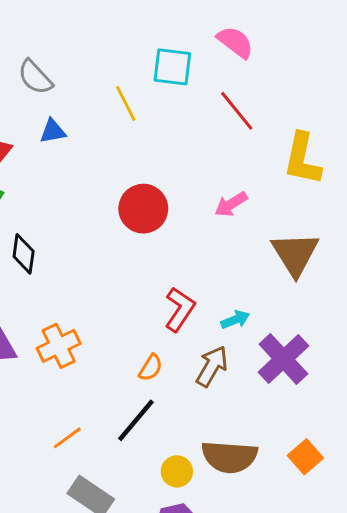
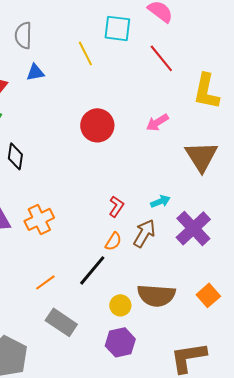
gray semicircle: (35, 77) -> (23, 35), turned 44
red L-shape: (180, 309) -> (116, 206), moved, size x0.7
orange semicircle: (151, 368) -> (113, 241), moved

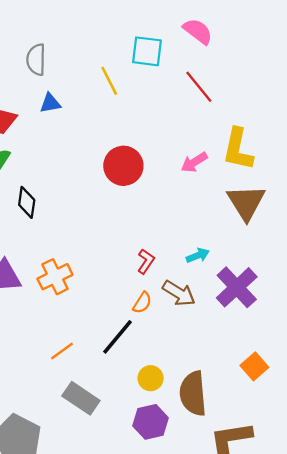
yellow L-shape: (206, 91) -> (238, 149), moved
brown arrow: (144, 233) -> (179, 293), turned 92
brown semicircle: (156, 295) -> (193, 394), moved, turned 81

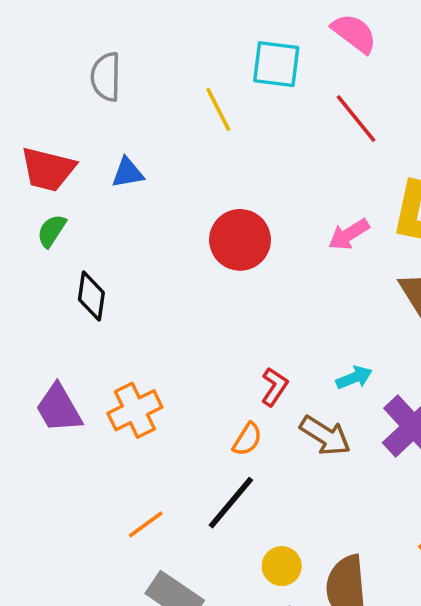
blue triangle: (50, 103) -> (128, 173), moved
orange semicircle: (142, 303) -> (247, 439), moved

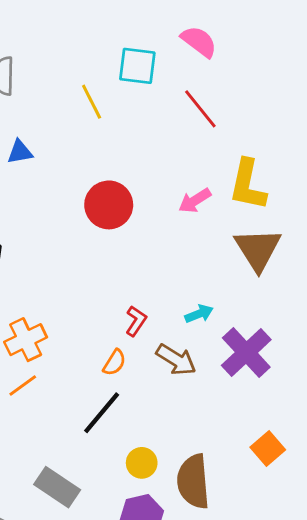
orange line: (146, 524) -> (23, 385), moved

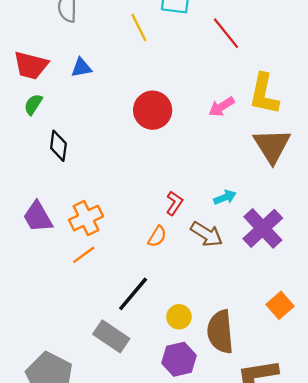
black line: (102, 413) -> (133, 294), moved

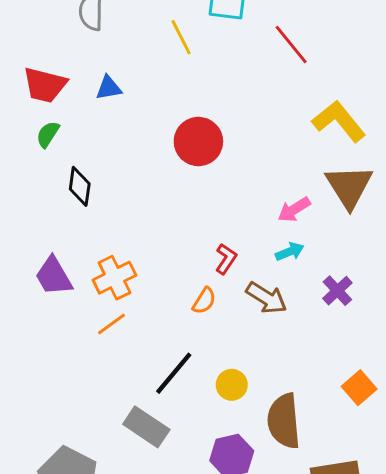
yellow L-shape: (264, 94) -> (339, 121), turned 129
pink arrow: (221, 107) -> (294, 210), moved
purple cross: (263, 228) -> (337, 291), size x0.6
yellow circle: (179, 317) -> (232, 385), moved

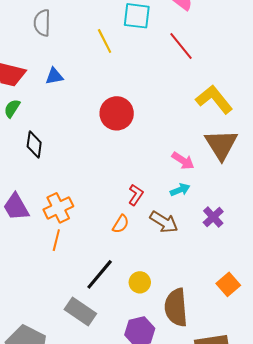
pink arrow: (294, 210) -> (183, 161), turned -115
orange line: (112, 324) -> (56, 240), turned -40

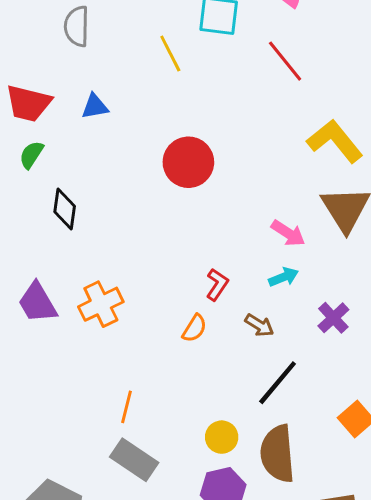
brown arrow: (164, 222) -> (259, 325), size x0.7
orange line: (56, 240) -> (127, 407), moved
black line: (100, 274) -> (278, 383), moved
yellow circle: (140, 282) -> (222, 437), moved

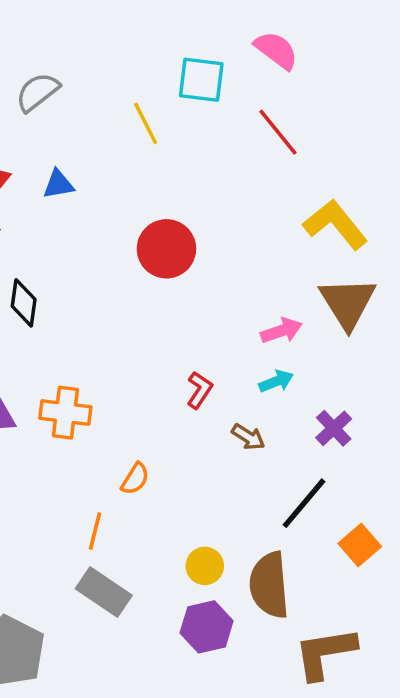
gray semicircle: (77, 26) -> (38, 92), turned 51
pink arrow: (288, 233) -> (281, 331), turned -52
orange cross: (101, 304) -> (65, 413), turned 33
orange semicircle: (194, 328) -> (135, 479), moved
black line: (278, 383) -> (304, 503), moved

